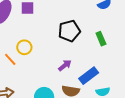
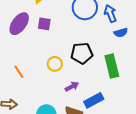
green rectangle: (101, 39) -> (112, 66), size x1.6
yellow circle: (24, 47) -> (55, 64), moved

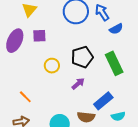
yellow circle: (55, 64) -> (52, 66), moved
orange line: (19, 72) -> (25, 97), moved
purple arrow: (72, 86) -> (78, 84), moved

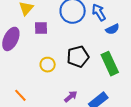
purple square: (39, 36) -> (41, 28), moved
purple arrow: (78, 84) -> (71, 96), moved

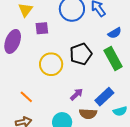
blue semicircle: (112, 29) -> (115, 33), moved
yellow circle: (48, 65) -> (51, 64), size x1.5

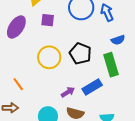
black pentagon: (81, 54) -> (80, 53), turned 30
blue rectangle: (104, 97) -> (92, 87), moved

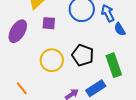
blue semicircle: (118, 40) -> (120, 29), moved, turned 80

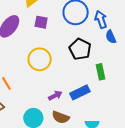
black pentagon: (83, 55) -> (80, 49), moved
green rectangle: (114, 65) -> (100, 72), size x0.7

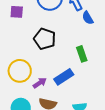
black pentagon: (80, 49) -> (45, 39), moved
yellow circle: (40, 59) -> (20, 71), moved

